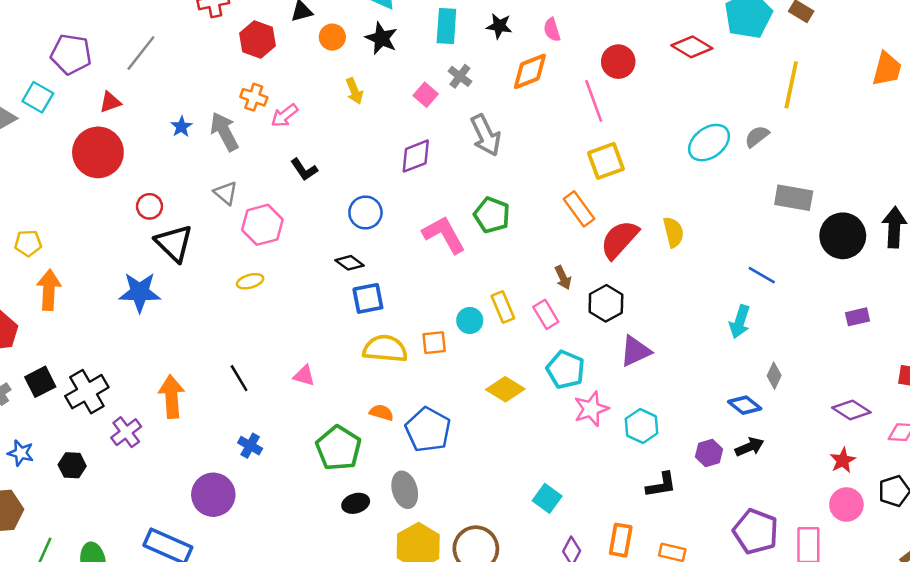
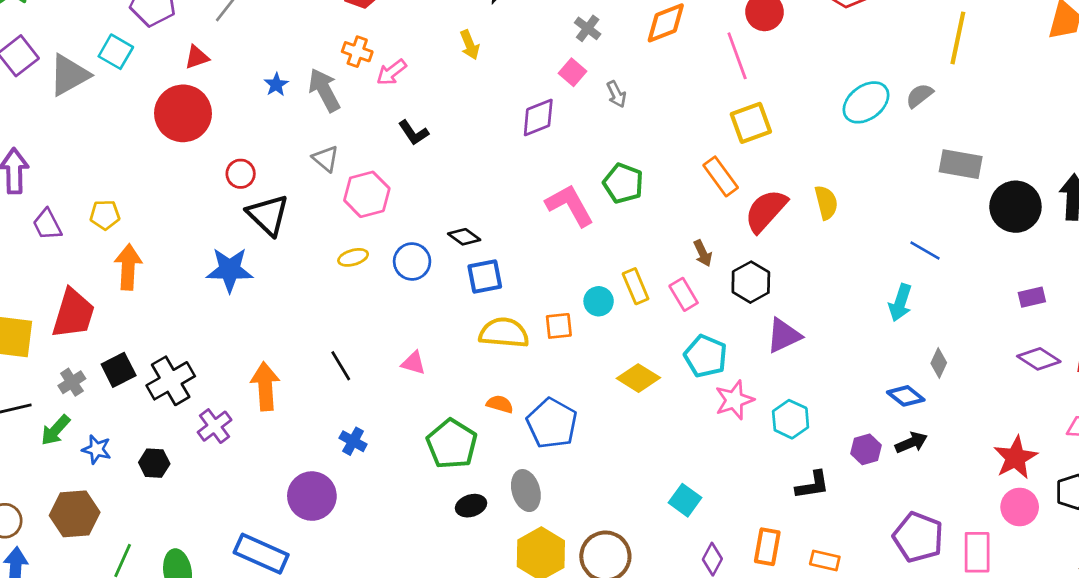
pink square: (426, 95) -> (572, 72), moved
gray arrow: (486, 135) -> (616, 94), size x0.6
blue circle: (365, 213) -> (412, 262), moved
purple diamond: (851, 410) -> (1039, 359), moved
red star: (843, 460) -> (1015, 458), size x1.5

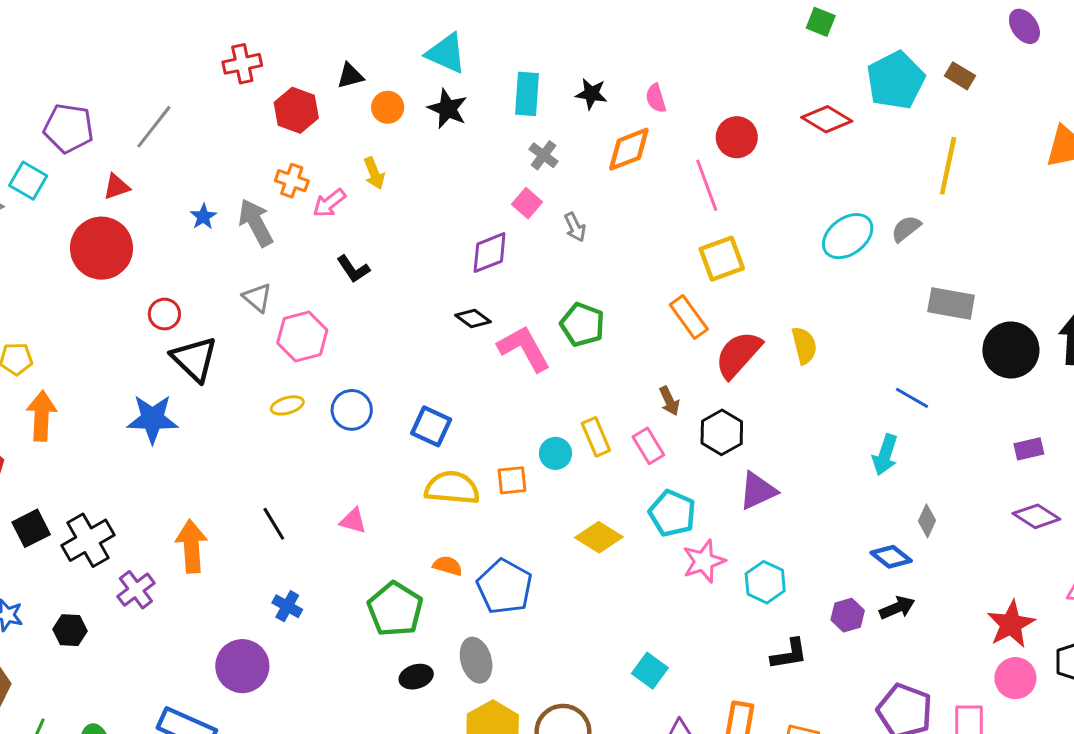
yellow arrow: (470, 45) -> (374, 173), moved
black diamond: (464, 237) -> (473, 319), moved
blue square: (485, 277) -> (431, 426), turned 36

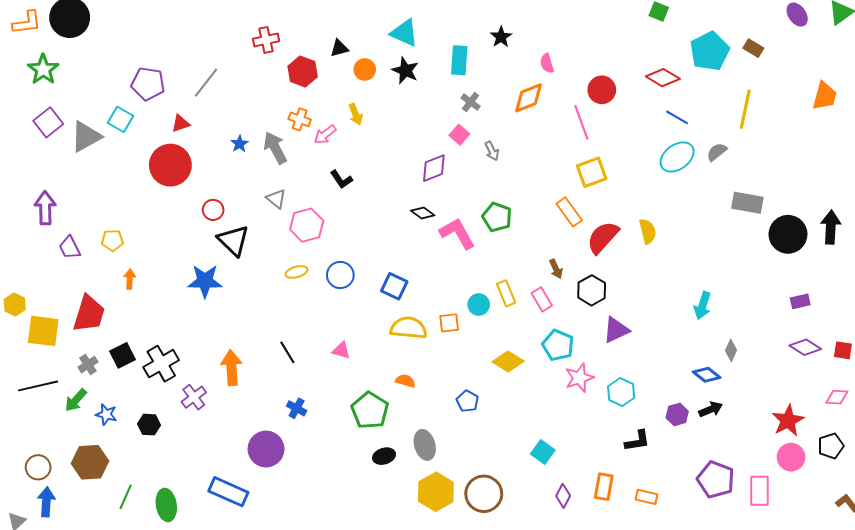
black star: (591, 94) -> (501, 37), moved, turned 30
blue line: (912, 398) -> (677, 117), moved
orange arrow: (42, 416) -> (130, 279), size x0.6
blue pentagon: (505, 587) -> (467, 401), moved, size x0.6

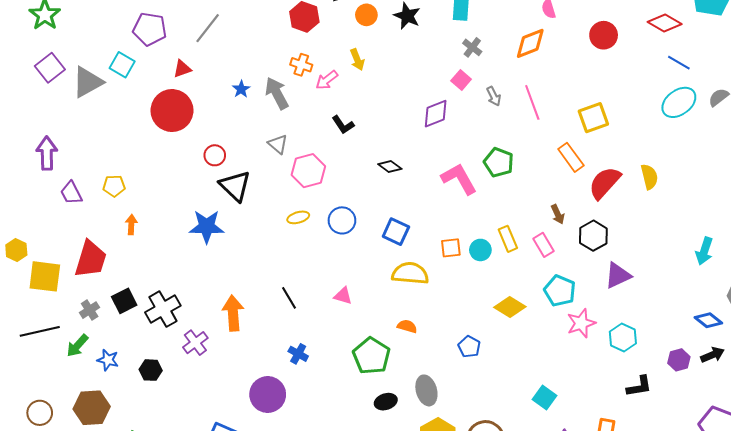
pink line: (581, 122) -> (532, 102), moved
black diamond: (423, 213) -> (390, 167), moved
orange square: (449, 323) -> (451, 248), moved

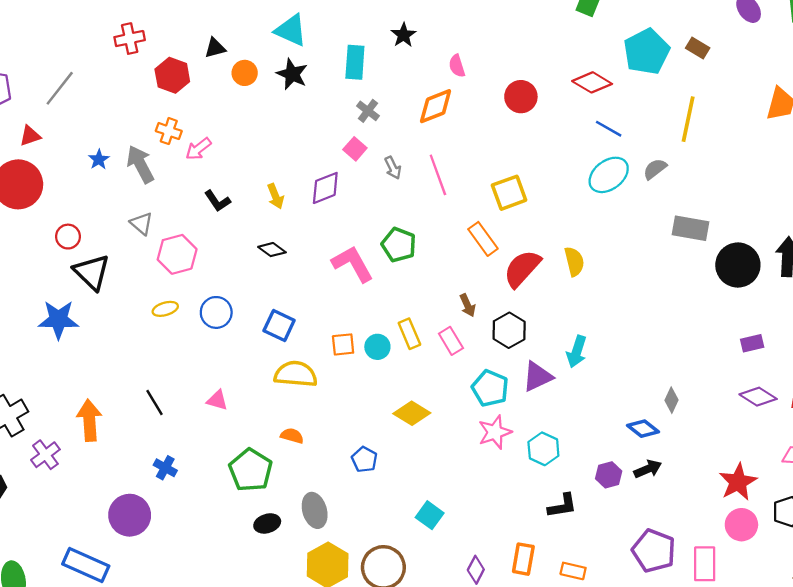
yellow arrow: (357, 60) -> (275, 196), moved
cyan arrow: (704, 251) -> (577, 352), moved
cyan pentagon: (560, 291) -> (490, 388), moved
cyan square: (545, 398) -> (430, 515), moved

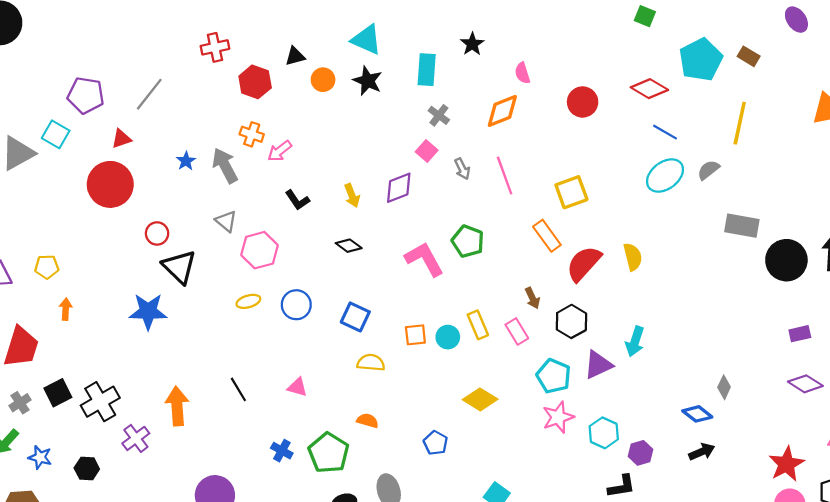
yellow semicircle: (296, 374) -> (371, 363), size x0.7
blue cross: (165, 468) -> (282, 451), moved
purple hexagon: (609, 475) -> (640, 453), moved

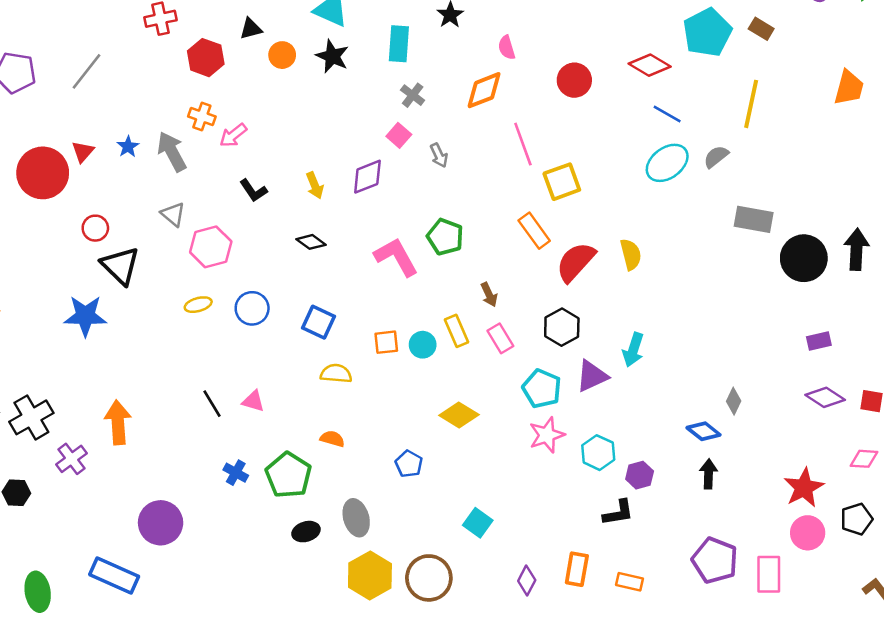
red triangle: (121, 139) -> (83, 152), moved, turned -30
pink line: (505, 176) -> (523, 144), moved
brown arrow: (532, 298) -> (489, 295), moved
black line: (238, 389) -> (212, 404), moved
black arrow: (702, 452) -> (709, 474), turned -65

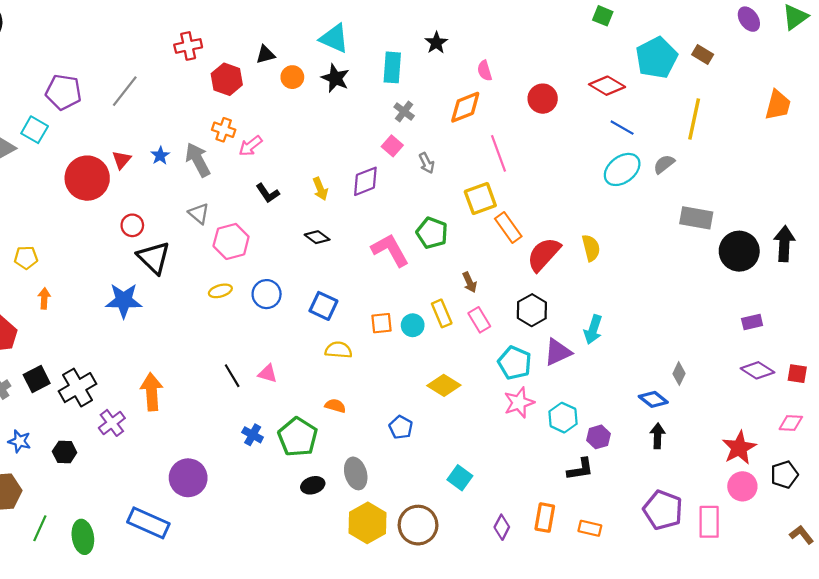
yellow square: (562, 182) -> (480, 198), moved

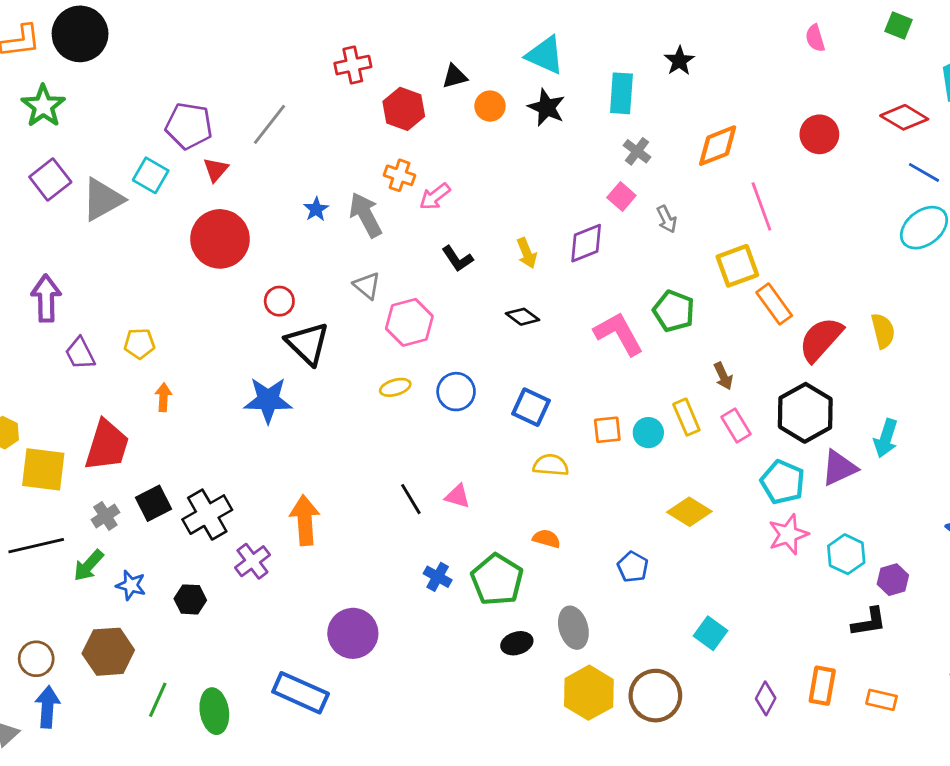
pink semicircle: (485, 71) -> (815, 38), moved
red triangle: (122, 160) -> (216, 170), moved
black hexagon: (532, 310) -> (805, 413), size x1.4

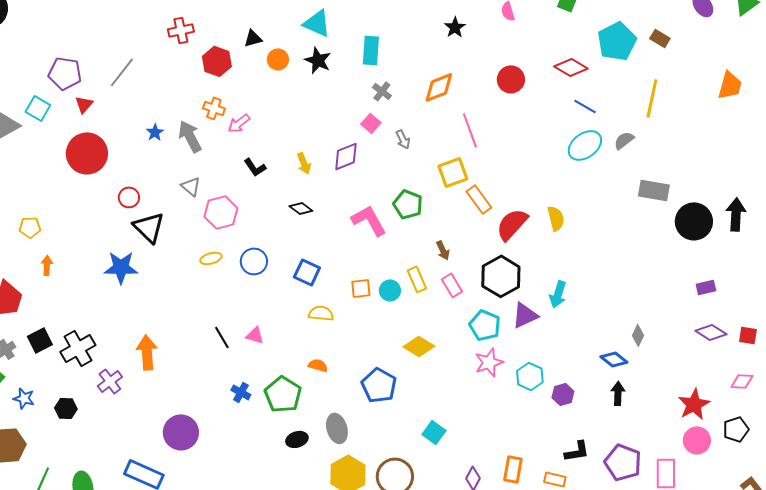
black star: (679, 61) -> (455, 27), moved
blue pentagon: (633, 567) -> (379, 385), size x1.6
black L-shape: (869, 622) -> (577, 451), moved

